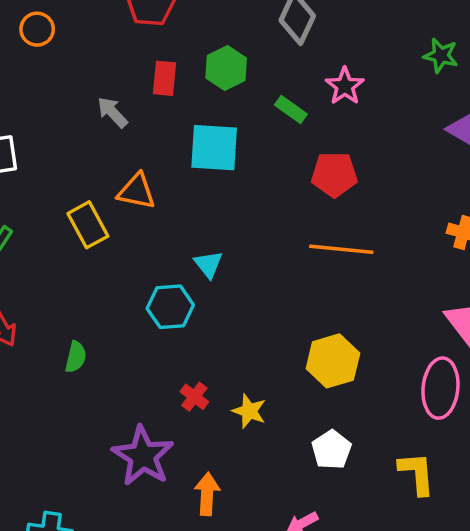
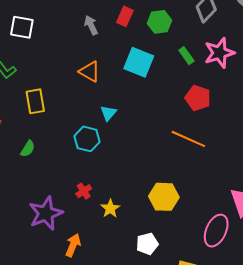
pink star: (345, 86) -> (219, 53), size x1.4
yellow rectangle: (88, 225) -> (35, 101), moved
cyan triangle: (208, 264) -> (108, 113), moved

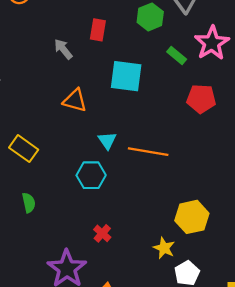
green hexagon: (159, 22) -> (150, 17), moved
yellow rectangle: (35, 101) -> (24, 149), turned -30
orange line: (188, 139) -> (148, 152), moved
green semicircle: (28, 149) -> (29, 203), turned -30
yellow star: (110, 209) -> (164, 248), moved

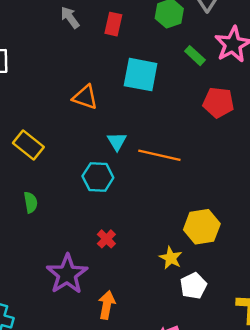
gray arrow: (63, 49) -> (70, 17), moved

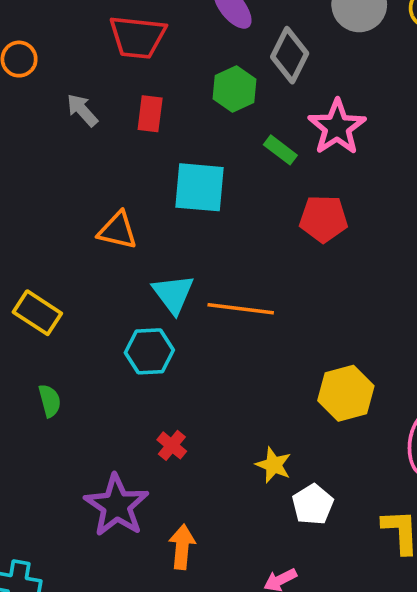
cyan triangle: (117, 141) -> (173, 294), size x1.4
yellow hexagon: (202, 227) -> (346, 393), moved

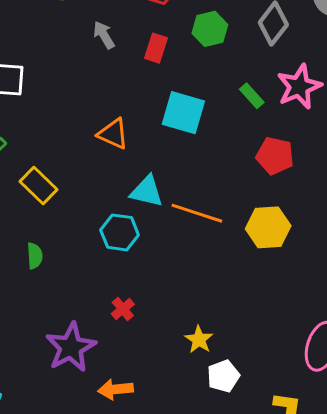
green hexagon: (234, 89) -> (210, 29), moved
cyan triangle: (173, 294) -> (147, 191), turned -51
yellow hexagon: (346, 393) -> (268, 227), moved
orange arrow: (182, 547) -> (115, 389), turned -112

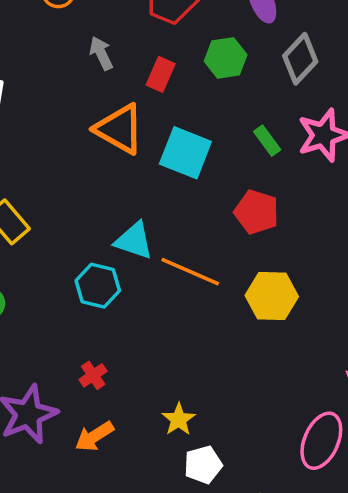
orange triangle: (113, 134) -> (119, 129), moved, size x1.4
red pentagon: (275, 156) -> (256, 212), moved
orange arrow: (115, 389) -> (94, 436), moved, turned -32

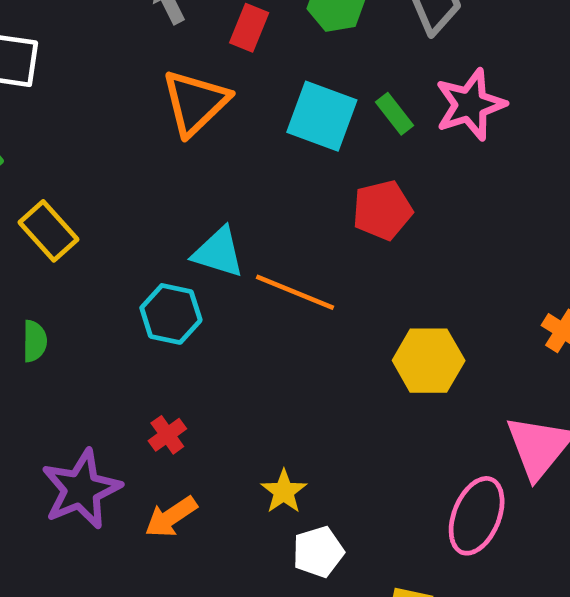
orange triangle: (119, 129) -> (195, 103), turned 48
cyan square: (185, 153) -> (322, 116), moved
red pentagon: (256, 212) -> (382, 210), turned -30
yellow hexagon: (272, 296) -> (429, 361), moved

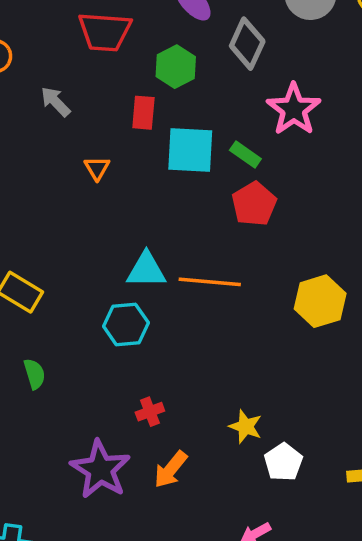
red rectangle: (249, 28) -> (143, 113), moved
orange triangle: (195, 103) -> (97, 168), size x0.5
green rectangle: (394, 114) -> (245, 155), moved
red cross: (167, 435) -> (150, 412), turned 32

